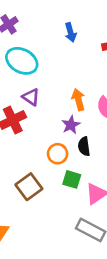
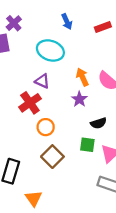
cyan ellipse: (22, 61) -> (50, 51), moved
black semicircle: (84, 146) -> (98, 123), moved, turned -91
orange circle: (58, 154) -> (46, 127), moved

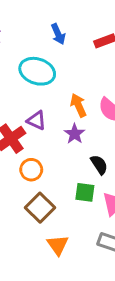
purple triangle: (42, 81) -> (36, 120), moved
black semicircle: (98, 123) -> (99, 165), turned -105
orange triangle: (34, 198) -> (58, 245), moved

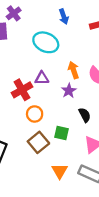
purple triangle: (36, 120) -> (42, 78), turned -32
green square: (85, 192) -> (61, 133), moved
orange triangle: (58, 245) -> (60, 171), moved

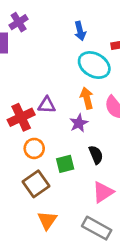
cyan ellipse: (46, 42) -> (94, 65), moved
green square: (61, 133) -> (65, 164), moved, turned -32
orange triangle: (60, 171) -> (47, 220), moved

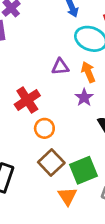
purple triangle: (47, 105) -> (60, 67), moved
green square: (65, 164) -> (83, 170), moved, size x1.5

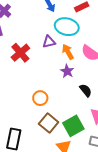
purple triangle: (60, 67) -> (49, 42), moved
red cross: (27, 100) -> (20, 53), moved

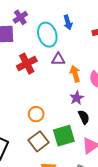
cyan ellipse: (67, 27) -> (47, 35), moved, turned 45
purple star: (67, 71) -> (77, 98), moved
green square: (73, 126) -> (64, 136), moved

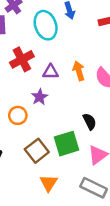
purple triangle: (58, 59) -> (51, 72), moved
purple star: (77, 98) -> (40, 97), moved
orange circle: (36, 114) -> (18, 115), moved

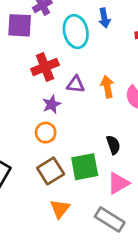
purple star: (40, 97) -> (52, 104), moved
orange circle: (18, 115) -> (46, 133), moved

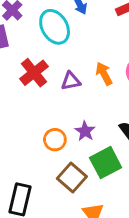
purple star: (52, 104) -> (85, 131), moved

